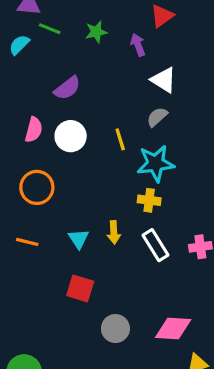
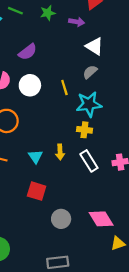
purple arrow: (138, 45) -> (77, 22), turned 120
pink diamond: (173, 329) -> (101, 219), turned 55

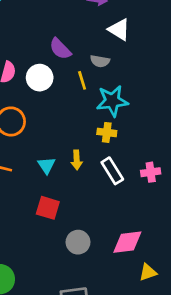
purple semicircle: (28, 52) -> (60, 49), moved, turned 84
gray semicircle: (90, 72) -> (100, 61), moved, turned -128
pink diamond: (101, 219) -> (127, 242), turned -65

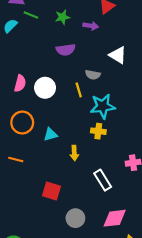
white triangle: (119, 30) -> (118, 55), moved
purple semicircle: (60, 49) -> (66, 50), moved, turned -54
cyan triangle: (46, 165) -> (50, 134), moved, turned 48
white rectangle: (112, 171) -> (103, 180), moved

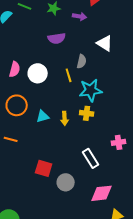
gray semicircle: (93, 75) -> (82, 61), turned -88
yellow arrow: (74, 153) -> (65, 118), moved
gray circle: (75, 218) -> (66, 182), moved

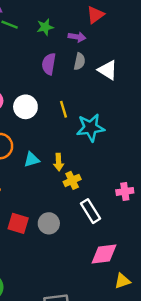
purple semicircle: (57, 38) -> (49, 64), turned 108
gray semicircle: (82, 61) -> (79, 61), moved
yellow cross: (87, 113) -> (72, 180), moved, turned -32
red square: (44, 168) -> (18, 223), moved
gray circle: (66, 182) -> (49, 223), moved

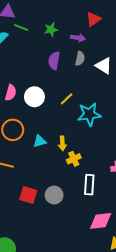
yellow line: (64, 109) -> (67, 99), turned 64
white rectangle: (90, 211) -> (89, 185), turned 36

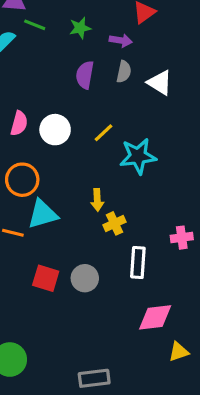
cyan triangle: (40, 141) -> (43, 214), moved, size x1.5

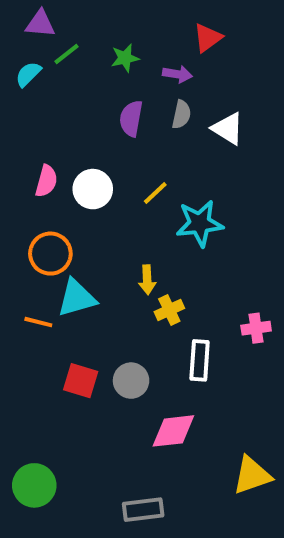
green line: (35, 25) -> (67, 54), turned -60
pink diamond: (155, 317) -> (173, 431), moved
yellow triangle: (179, 352) -> (252, 475), size x1.5

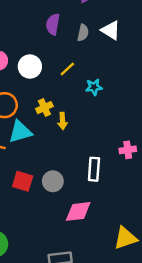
gray semicircle: (181, 114) -> (83, 33), moved
cyan star: (200, 223) -> (94, 87), size x0.6
yellow cross: (169, 310) -> (44, 108), moved

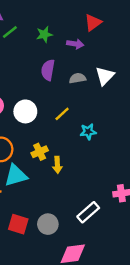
white triangle: (111, 30) -> (105, 76), turned 42
gray semicircle: (83, 33) -> (78, 78), turned -112
white rectangle: (94, 169) -> (88, 212), turned 45

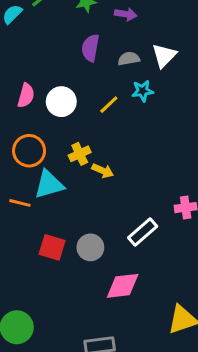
cyan star: (88, 132) -> (143, 91), moved
yellow arrow: (57, 165) -> (103, 171), turned -63

